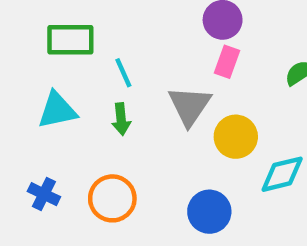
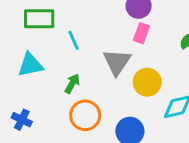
green arrow: (121, 119) -> (72, 84), moved, turned -144
orange circle: (112, 198) -> (85, 115), moved

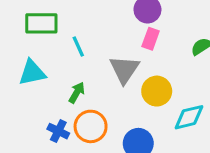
blue cross: (22, 120) -> (58, 131), moved

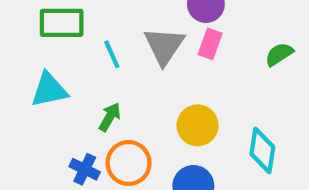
gray triangle: (124, 70) -> (164, 46), moved
yellow circle: (157, 91) -> (198, 125), moved
cyan diamond: (189, 117) -> (262, 150), turned -68

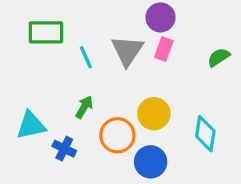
cyan triangle: (49, 90) -> (31, 125), moved
orange circle: (129, 163) -> (117, 135), moved

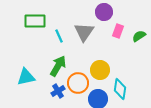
pink rectangle: (164, 49) -> (118, 31), moved
green arrow: (84, 107) -> (58, 66), size x1.5
cyan diamond: (205, 134) -> (120, 89), moved
blue cross: (64, 149) -> (58, 91), moved, turned 32

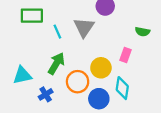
pink rectangle: (118, 31) -> (125, 55), moved
green semicircle: (139, 36) -> (142, 32), turned -136
blue cross: (58, 91) -> (46, 94), moved

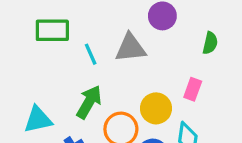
gray triangle: (84, 27) -> (130, 48), turned 50
green semicircle: (142, 32) -> (210, 43), moved, turned -88

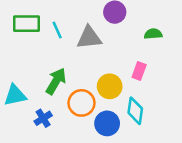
green semicircle: (210, 43) -> (153, 34), turned -108
cyan line: (91, 54) -> (57, 30), moved

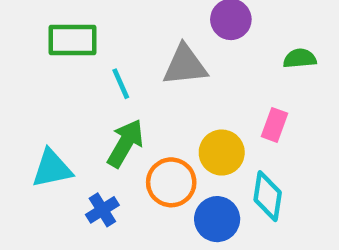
cyan line: (57, 30) -> (121, 84), moved

